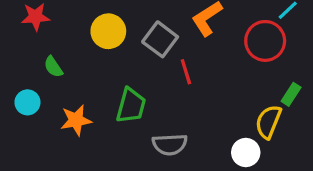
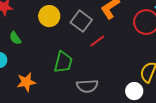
red line: (186, 72) -> (97, 41), turned 70
orange star: (76, 120) -> (26, 82), moved

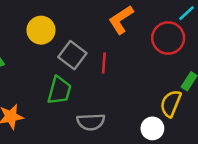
gray square: (81, 21) -> (72, 55), moved
red line: (97, 41) -> (104, 63), turned -49

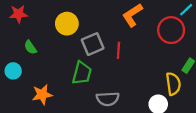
gray square: (72, 55) -> (93, 44), turned 30
yellow semicircle: (171, 104) -> (173, 84), turned 150

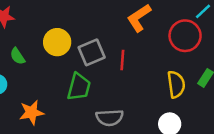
yellow circle: (67, 24) -> (57, 42), moved
yellow semicircle: (173, 84) -> (176, 84), moved

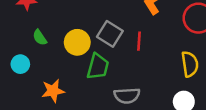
yellow circle: (57, 42) -> (77, 42), moved
gray square: (92, 52) -> (110, 34), turned -35

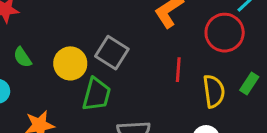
red line: (139, 41) -> (178, 70), moved

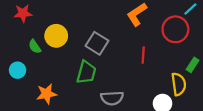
yellow circle: (70, 63) -> (56, 36), moved
yellow semicircle: (214, 91) -> (179, 84), moved

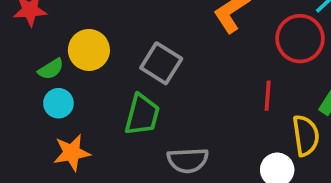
green semicircle: (35, 47) -> (51, 69), turned -88
red line: (143, 55) -> (268, 96), moved
cyan circle: (18, 70) -> (58, 103), moved

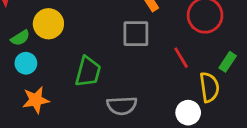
gray square: (161, 63) -> (136, 34), moved, turned -32
red line: (268, 96) -> (181, 58), turned -35

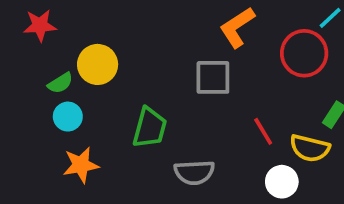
red line: (181, 58) -> (263, 131), moved
yellow semicircle: (209, 87) -> (310, 148), turned 112

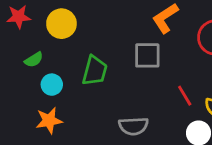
yellow circle: (98, 64) -> (61, 24), moved
cyan circle: (68, 117) -> (52, 85), moved
green trapezoid: (150, 128) -> (95, 71), moved

